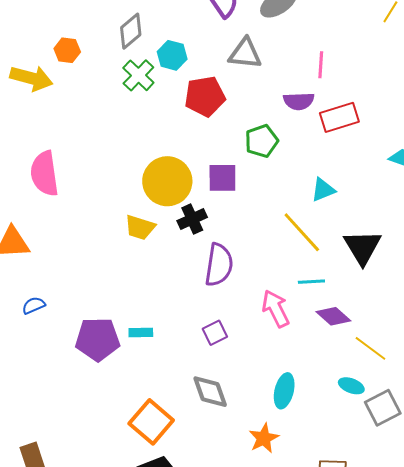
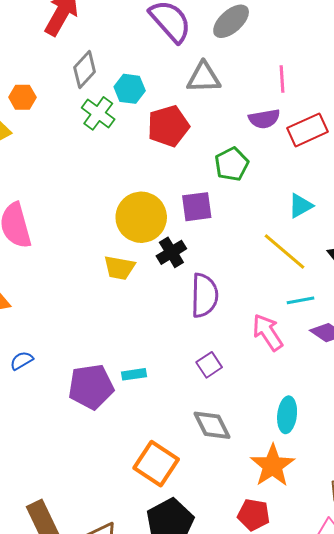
orange star: (264, 438) -> (273, 466), size x1.4

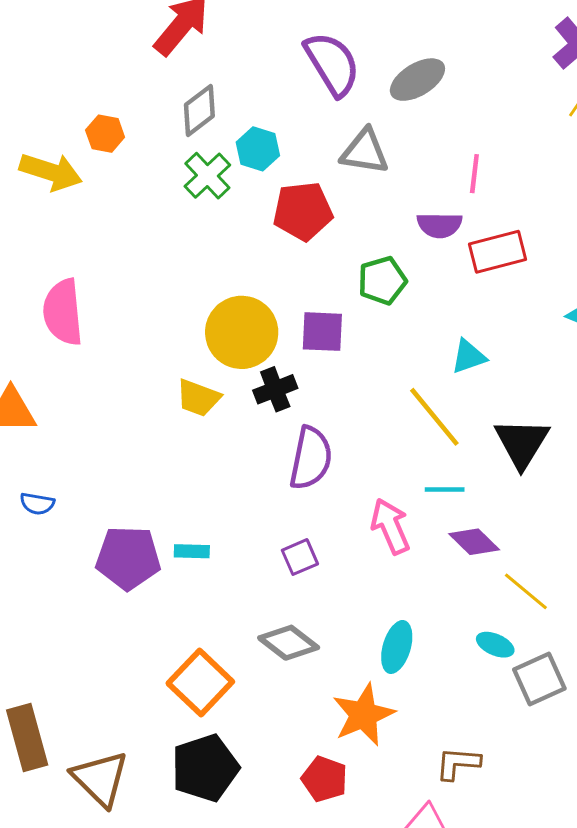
blue semicircle: (22, 361) -> (37, 504), turned -150
gray diamond: (212, 425) -> (289, 643), turned -36

